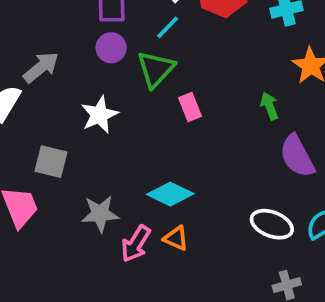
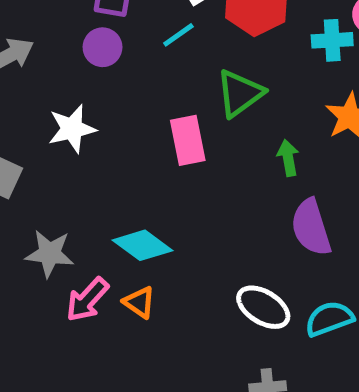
green triangle: (156, 69) -> (240, 93), moved
pink rectangle: (190, 107) -> (188, 140), size x1.4

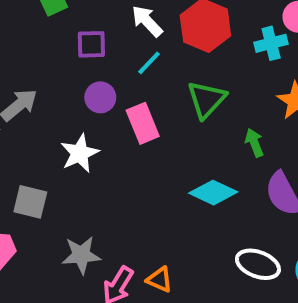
purple circle: (103, 47) -> (100, 97), moved
pink rectangle: (188, 140) -> (143, 123), moved
cyan diamond: (142, 245) -> (213, 193), moved

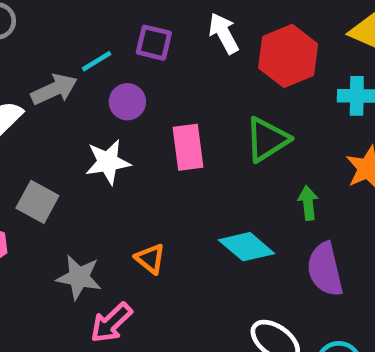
cyan line: (149, 63) -> (97, 61), moved
purple circle: (100, 97) -> (127, 102), moved
orange triangle: (159, 280) -> (150, 259), moved

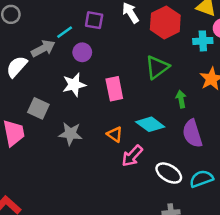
pink rectangle: (188, 147) -> (114, 89), moved
orange triangle: (150, 259) -> (115, 134), moved
gray star: (79, 277) -> (70, 134), moved
pink arrow: (111, 323) -> (132, 156), moved

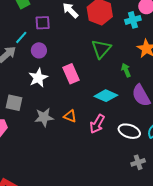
orange triangle: (115, 134) -> (70, 116), moved

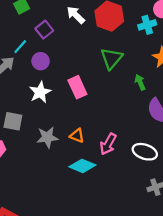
purple square: (43, 23) -> (44, 30), turned -35
cyan diamond: (106, 96) -> (82, 166), moved

